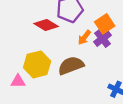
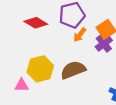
red diamond: (46, 25) -> (36, 23), moved
orange arrow: (84, 37) -> (80, 35), moved

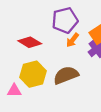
red diamond: (36, 23) -> (30, 42), moved

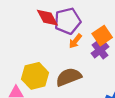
red diamond: (30, 42) -> (47, 18), moved, turned 30

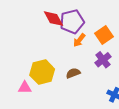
purple cross: (100, 50) -> (103, 60), moved
brown semicircle: (69, 77) -> (73, 73), size x0.6

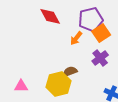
purple pentagon: (72, 22) -> (91, 20), moved
yellow hexagon: (42, 72) -> (59, 84), moved

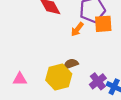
orange square: (101, 33) -> (103, 24), turned 30
purple cross: (100, 58) -> (98, 81), moved

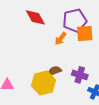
purple cross: (98, 81) -> (80, 75), moved, turned -35

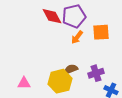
purple pentagon: (75, 20) -> (74, 16), moved
purple cross: (80, 75) -> (96, 73), turned -35

